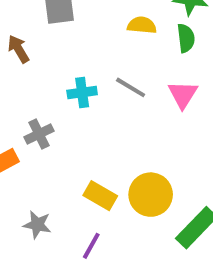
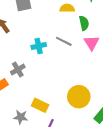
green semicircle: (186, 38) -> (84, 23), moved
yellow rectangle: (100, 196) -> (40, 105), moved

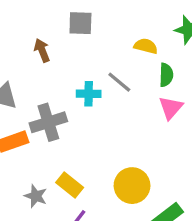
gray line: (64, 41) -> (119, 82), moved
gray cross: (18, 70) -> (48, 122), size x1.5

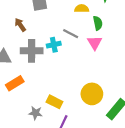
pink triangle: (171, 108) -> (95, 43), moved
gray cross: (48, 122) -> (32, 51), moved, turned 30

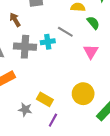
green semicircle: (98, 23) -> (93, 23), turned -32
pink triangle: (95, 43) -> (91, 52), moved

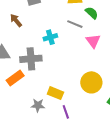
gray line: (65, 32) -> (75, 24), moved
gray cross: (25, 47) -> (31, 59), moved
purple line: (53, 120) -> (66, 112), turned -40

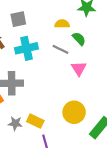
cyan cross: (50, 37) -> (26, 48), moved, size x1.5
gray star: (38, 105) -> (15, 123), moved

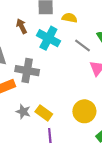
yellow semicircle: (62, 24) -> (70, 18), moved
cyan cross: (26, 48) -> (48, 38), turned 30

